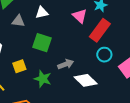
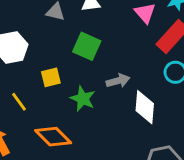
white diamond: (86, 80) -> (145, 107), turned 45

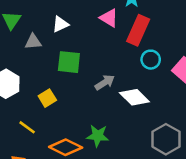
green star: (83, 99) -> (98, 136), moved
white diamond: (145, 107) -> (134, 97), turned -32

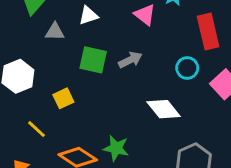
red rectangle: (138, 30) -> (208, 31), moved, turned -44
gray arrow: (105, 82) -> (130, 60), moved

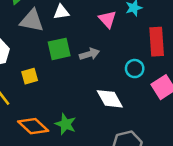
gray triangle: (55, 32) -> (32, 21), size x1.5
green square: (93, 60) -> (59, 49), turned -35

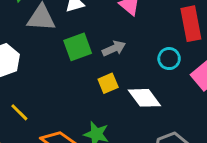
yellow square: (30, 76) -> (108, 83), moved

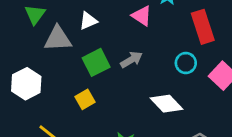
yellow square: (108, 83) -> (85, 99), moved

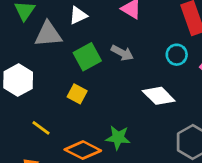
gray arrow: (131, 60) -> (122, 53), turned 60
yellow square: (85, 99) -> (77, 94), turned -30

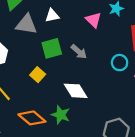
white diamond: (159, 96) -> (76, 91), moved

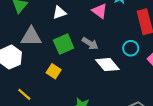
gray triangle: (26, 24) -> (31, 37), moved
white diamond: (76, 91) -> (107, 65), moved

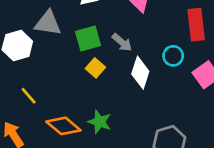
white diamond: (107, 65) -> (140, 73), turned 50
yellow square: (54, 71) -> (95, 68), moved

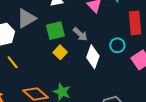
gray triangle: (48, 23) -> (26, 18), turned -40
yellow line: (29, 96) -> (13, 62), moved

